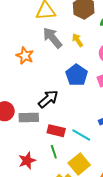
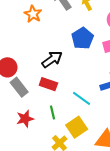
gray rectangle: (29, 118) -> (19, 87), moved, turned 48
red rectangle: (56, 131) -> (48, 84), moved

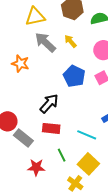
red star: (25, 119) -> (36, 167), turned 30

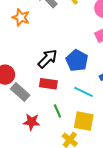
blue pentagon: (74, 76) -> (77, 60), moved
yellow square: (88, 164) -> (84, 121), turned -35

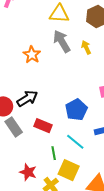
black arrow: (48, 59) -> (27, 98), moved
green line: (57, 111) -> (54, 153), moved
red star: (31, 122) -> (28, 172), moved

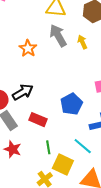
cyan line: (75, 142) -> (83, 146), moved
red star: (28, 172) -> (13, 149), moved

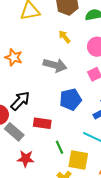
gray arrow: (58, 36) -> (55, 65), moved, turned 150
blue pentagon: (72, 104) -> (71, 99), turned 30

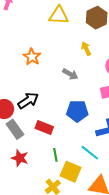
gray arrow: (55, 65) -> (70, 74), size x0.7

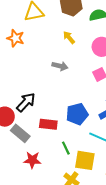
orange star: (32, 57) -> (16, 38), moved
blue pentagon: (77, 111) -> (77, 114), moved

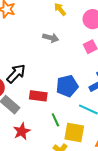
red star: (32, 160) -> (22, 131), turned -30

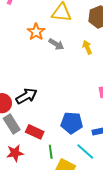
gray arrow: (51, 38) -> (56, 44), moved
red rectangle: (38, 96) -> (35, 132), moved

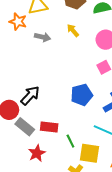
orange star: (36, 32) -> (18, 22), moved
blue pentagon: (72, 123) -> (82, 95), moved

